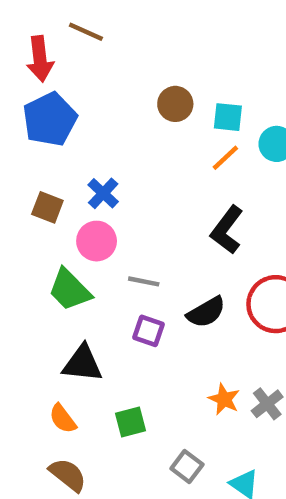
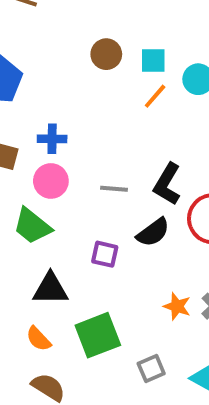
blue cross: (103, 193) -> (52, 139), turned -36
black L-shape: (227, 230) -> (167, 184), moved
gray line: (144, 281) -> (114, 189), moved
green square: (131, 422) -> (98, 335), size x1.6
gray square: (187, 467) -> (151, 368), turned 36

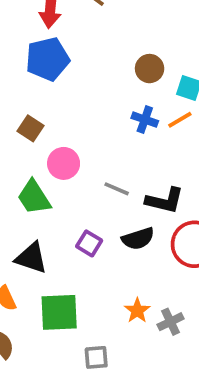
blue cross: (52, 139) -> (145, 120), moved
black L-shape: (167, 184) -> (165, 200), turned -126

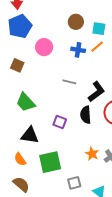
pink circle: (64, 163) -> (44, 47), moved
gray line: (117, 189) -> (69, 82), moved
black L-shape: (165, 200) -> (96, 92), turned -40
black semicircle: (138, 239) -> (86, 115), turned 114

